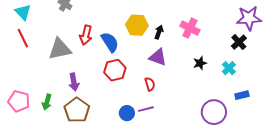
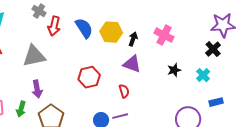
red arrow: (86, 35) -> (54, 26), moved
blue semicircle: (110, 42) -> (84, 28), moved
purple arrow: (74, 82) -> (37, 89), moved

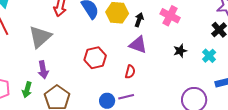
gray triangle: (34, 56) -> (40, 37), turned -30
red semicircle: (124, 91) -> (130, 72), turned 32

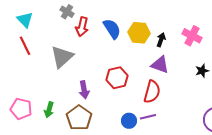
purple arrow: (43, 70) -> (84, 90), moved
red semicircle: (130, 72) -> (152, 92), size x1.6

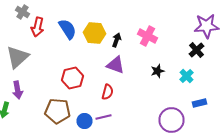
purple arrow: (84, 90) -> (18, 90), moved
red semicircle: (152, 92) -> (108, 92), size x0.7
brown pentagon: (79, 118) -> (58, 111), moved, turned -30

